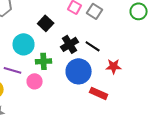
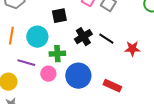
black square: (46, 23) -> (59, 16), turned 35
red star: (114, 66) -> (132, 49), moved
blue circle: (79, 71) -> (78, 76), moved

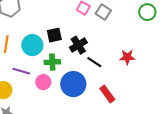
black square: (59, 16) -> (54, 35), moved
black line: (106, 39) -> (94, 62), moved
red rectangle: (112, 86) -> (107, 94), turned 30

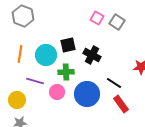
black cross: (78, 45) -> (92, 55), turned -30
black line: (94, 62) -> (114, 83), moved

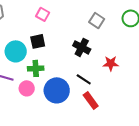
pink square: (97, 18) -> (43, 14), moved
gray square: (117, 22) -> (97, 20), moved
black cross: (92, 55) -> (82, 47), moved

